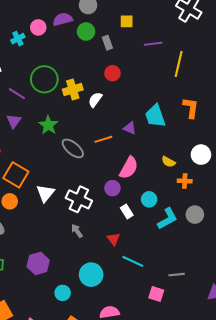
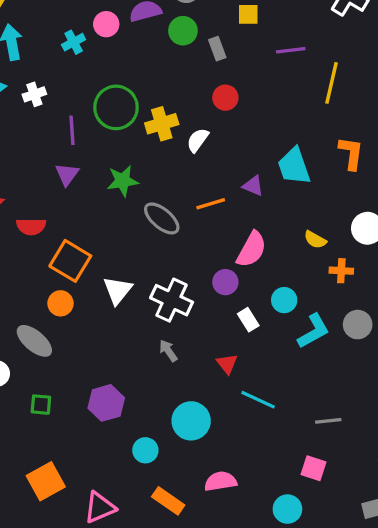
purple line: (17, 94) -> (72, 130), turned 54
green star: (48, 125) -> (123, 181), turned 30
pink square: (156, 294) -> (314, 468), moved

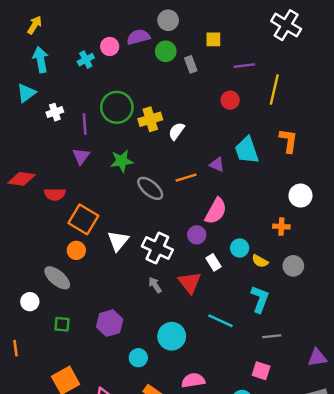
white cross: (34, 94) -> (55, 112), moved
red circle: (225, 98) -> (230, 100), moved
yellow semicircle: (315, 240) -> (260, 261), moved
cyan L-shape: (314, 331) -> (260, 299), moved, turned -40
red triangle: (227, 364) -> (190, 283), moved, size x1.5

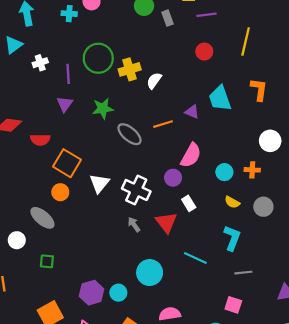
cyan cross: (86, 60) -> (69, 14), turned 32
purple line: (244, 66) -> (207, 15), moved
cyan circle: (240, 248) -> (224, 172), moved
purple hexagon: (110, 323) -> (92, 293), moved

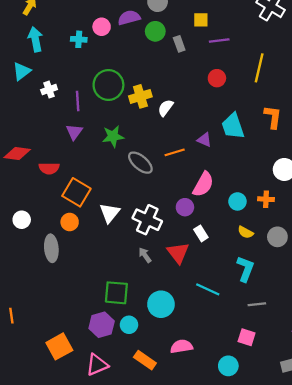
gray ellipse: (42, 218) -> (51, 248), turned 45
white circle: (17, 240) -> (22, 220), moved
green square: (47, 261) -> (116, 293), moved, size x1.6

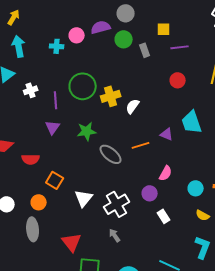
pink semicircle: (203, 184) -> (166, 173), size x0.7
orange square: (76, 192) -> (55, 180), size x0.7
white cross: (147, 220) -> (117, 204), turned 35
orange circle: (70, 222) -> (39, 202), moved
red triangle: (178, 253) -> (72, 242), moved

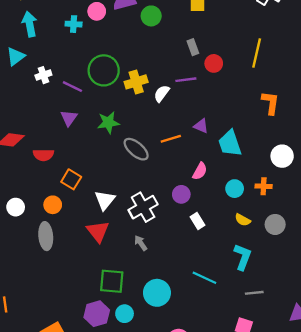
purple line: (180, 47) -> (186, 80), moved
gray rectangle: (145, 50) -> (193, 47), moved
purple line: (56, 100) -> (72, 87), turned -60
cyan trapezoid: (192, 122) -> (230, 143), moved
red triangle: (72, 242) -> (98, 231), moved

